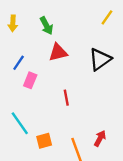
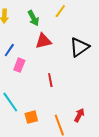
yellow line: (107, 17) -> (60, 11), moved

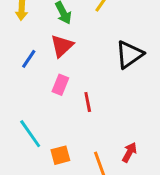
red triangle: (43, 41) -> (62, 46), moved, turned -30
pink rectangle: (19, 65) -> (60, 85), moved

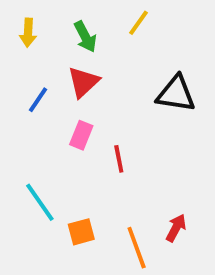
black triangle: (129, 55) -> (176, 94), turned 44

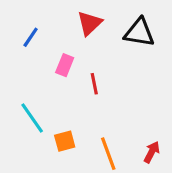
red triangle: (83, 82) -> (90, 23), moved
red arrow: (176, 228) -> (152, 152), moved

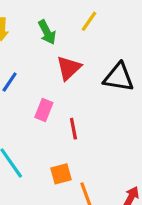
orange square: (65, 141) -> (61, 174), moved

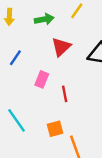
green arrow: (47, 32) -> (44, 19), turned -72

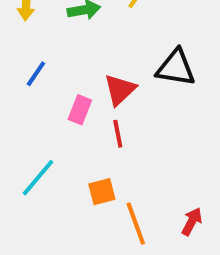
red triangle: (61, 47) -> (120, 90), moved
cyan line: (17, 120) -> (38, 178), turned 75

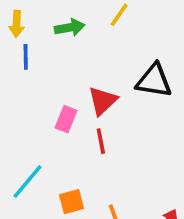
blue line: (36, 74) -> (26, 57), moved, turned -35
orange square: (102, 192) -> (71, 202), moved

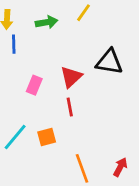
pink rectangle: (66, 119) -> (34, 85), moved
orange square: (71, 202) -> (47, 137), moved

